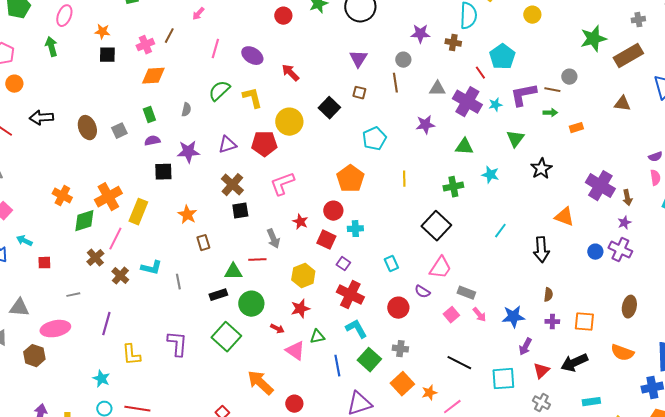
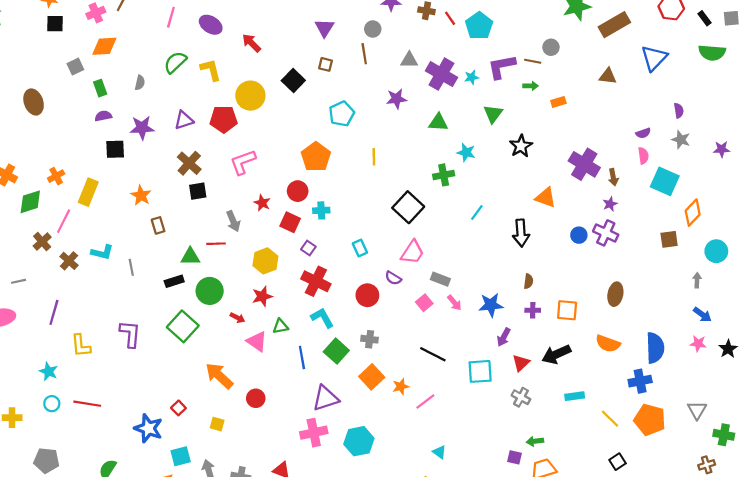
red line: (480, 73) -> (450, 18), moved
gray square: (119, 131) -> (75, 67), moved
green cross: (453, 187) -> (444, 175), moved
orange cross: (108, 197) -> (56, 176), size x0.6

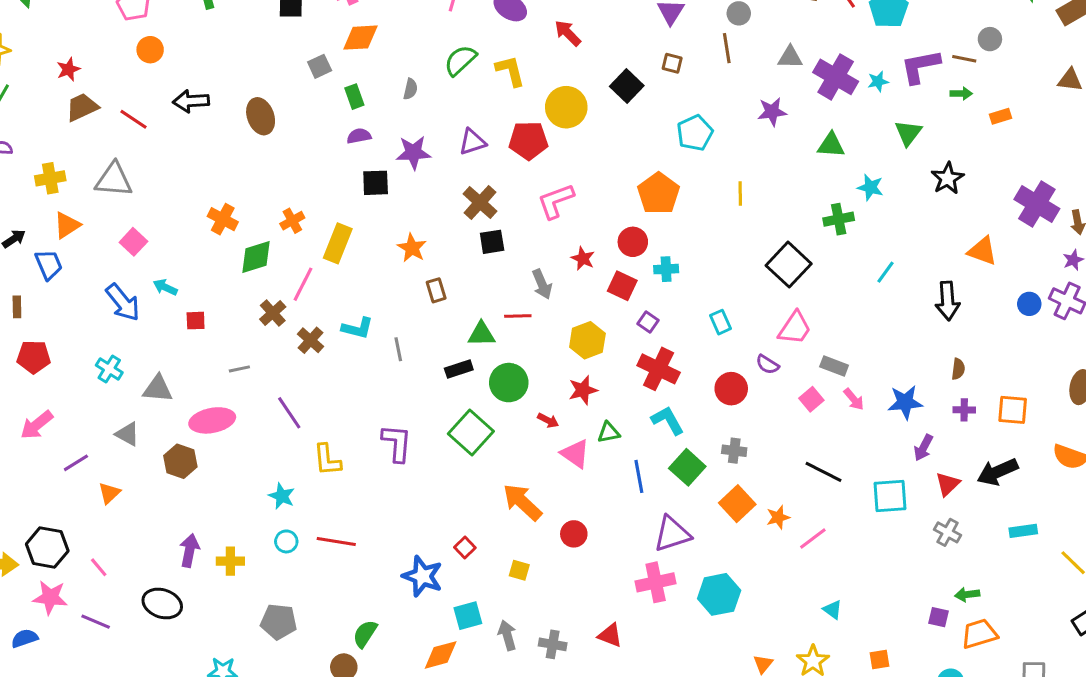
purple line: (54, 312) -> (289, 413), turned -50

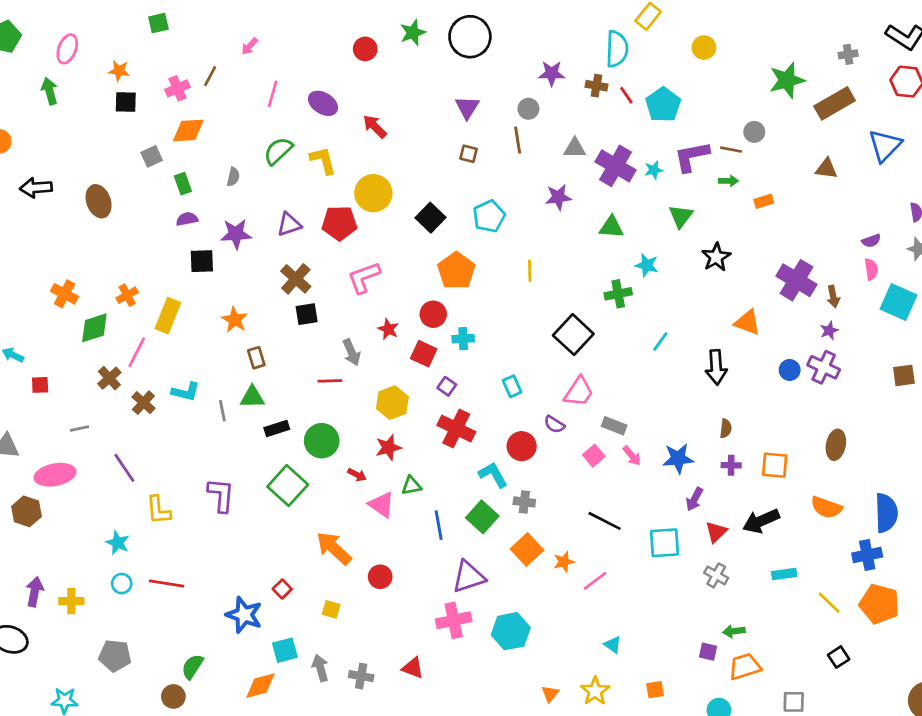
black square: (627, 86) -> (430, 218), moved
green triangle: (482, 334) -> (252, 397), moved
cyan L-shape: (668, 420) -> (493, 475), moved

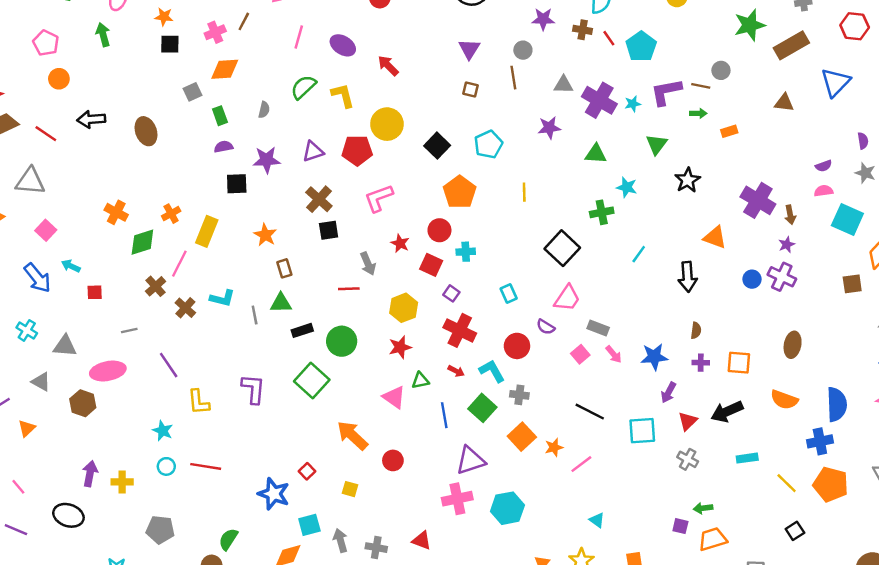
pink semicircle: (871, 269) -> (824, 191), turned -90
red arrow: (357, 475) -> (456, 371), moved

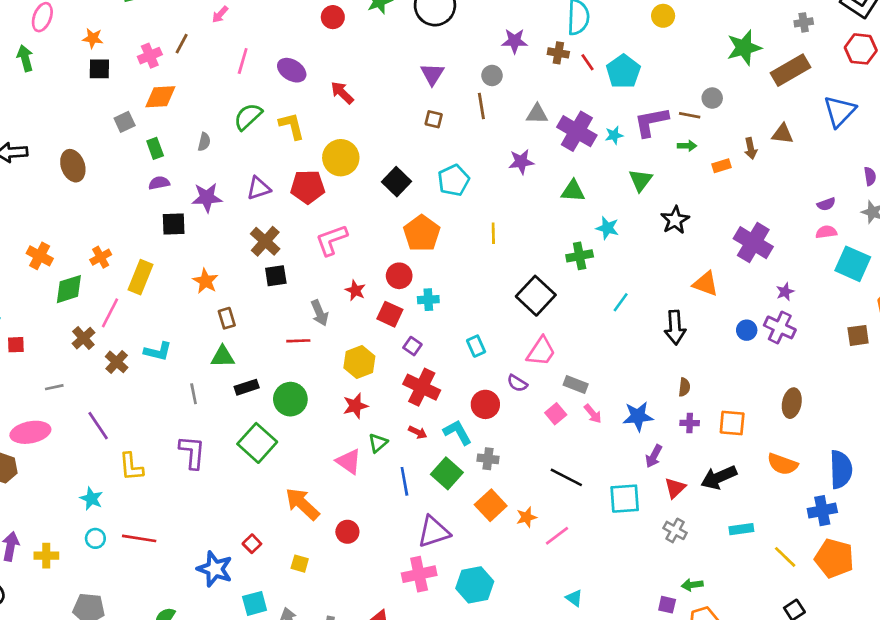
brown arrow: (790, 215) -> (751, 148), moved
gray line: (255, 315) -> (194, 394), moved
green triangle: (420, 381) -> (378, 443), turned -30

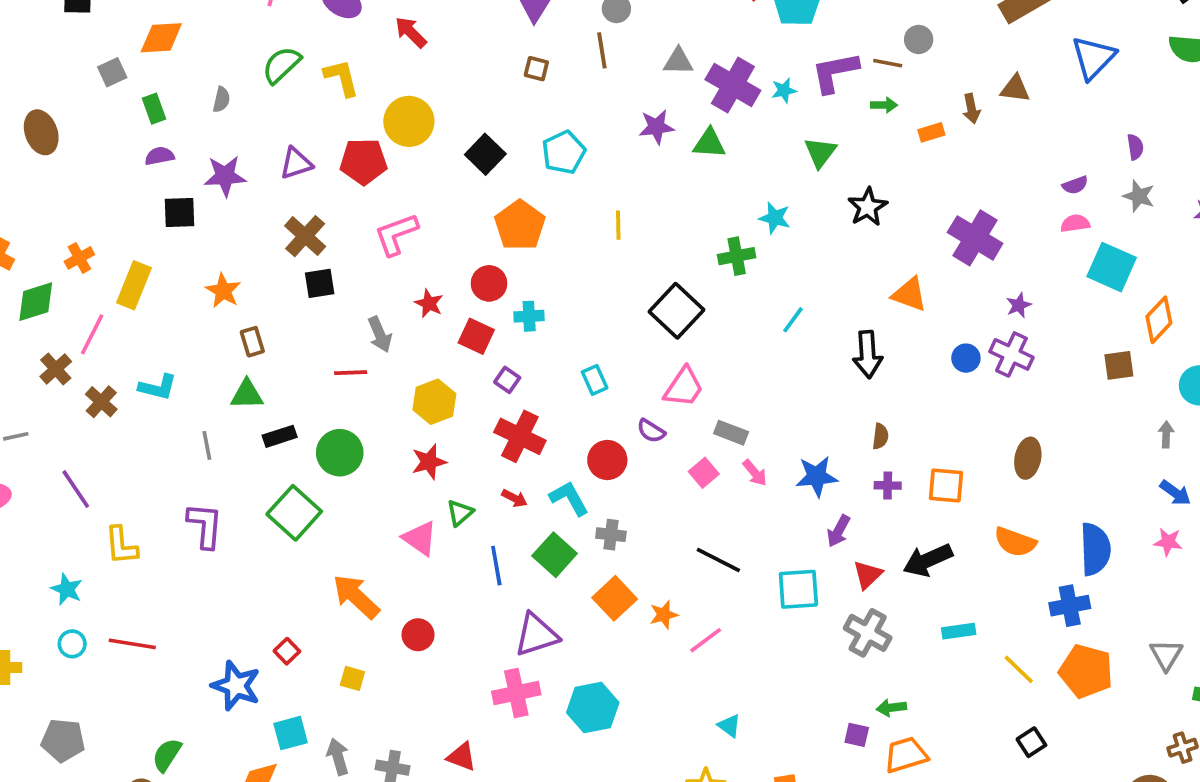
green triangle: (573, 191) -> (709, 143), moved
gray cross: (675, 530) -> (868, 633), size x1.4

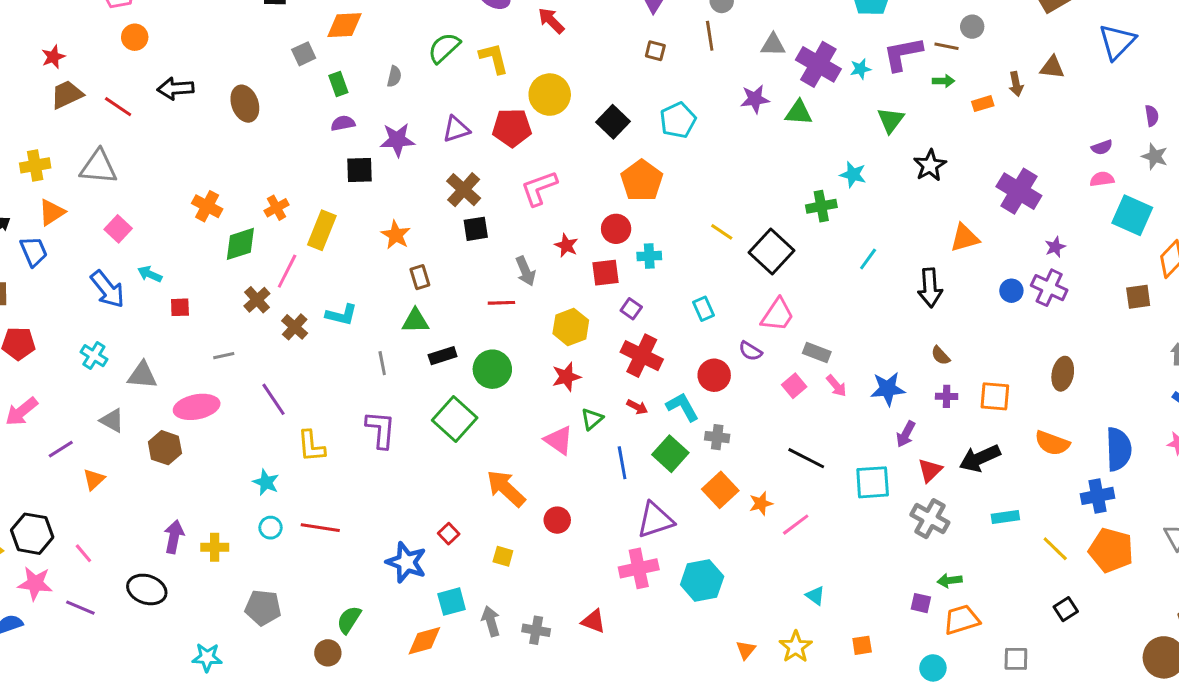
yellow line: (618, 225) -> (722, 232), moved, turned -55
orange triangle: (910, 294) -> (965, 238), turned -36
red square: (476, 336) -> (606, 273), turned -32
brown semicircle: (880, 436) -> (941, 356), turned 130

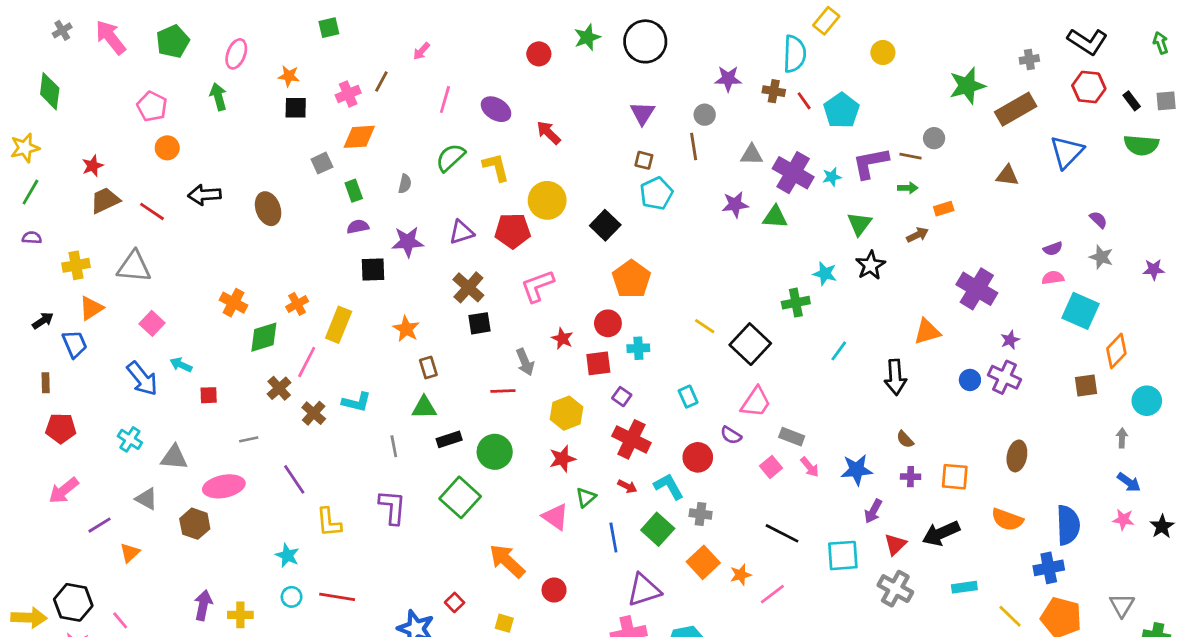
brown arrow: (1016, 84) -> (917, 235), moved, turned -105
purple semicircle: (1152, 116) -> (1098, 220), turned -36
cyan pentagon: (678, 120) -> (656, 193), moved
black star: (930, 165) -> (870, 265), moved

